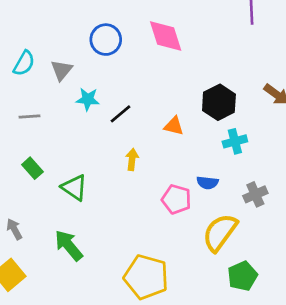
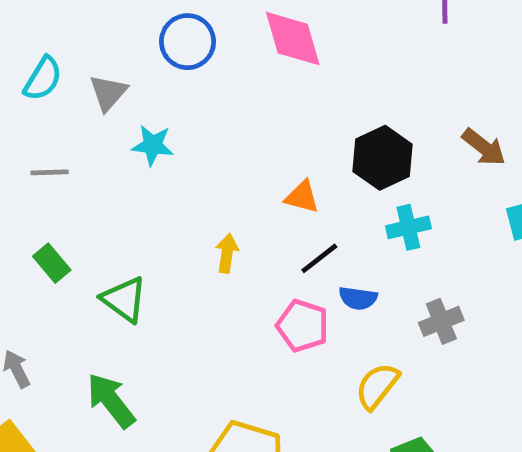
black line: (121, 114) -> (319, 258), moved
yellow semicircle: (220, 232) -> (377, 386), size x0.7

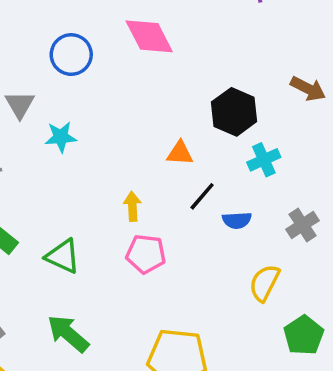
pink pentagon: (303, 326) -> (146, 254), moved

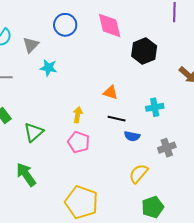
black hexagon: (234, 112) -> (144, 51), moved
black line: (202, 196) -> (117, 119), turned 48
green triangle: (63, 256) -> (34, 132), turned 40

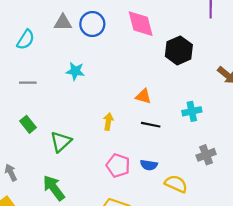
gray triangle: (31, 45) -> (63, 22), moved, turned 48
blue semicircle: (132, 136) -> (149, 165), moved
pink pentagon: (79, 142) -> (118, 165), moved
yellow semicircle: (138, 174) -> (176, 184), turned 75

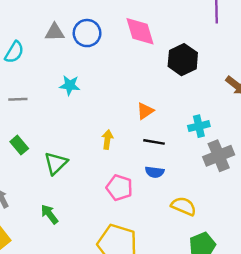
orange triangle: (143, 96) -> (145, 111), turned -49
gray cross: (206, 155) -> (219, 156), moved, size x1.4
blue semicircle: (149, 165) -> (155, 172), moved
green arrow: (54, 188) -> (49, 214), size x0.7

